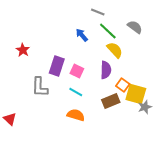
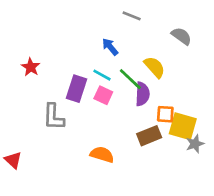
green line: (108, 31) -> (130, 79), moved
orange square: (123, 85) -> (165, 114), turned -32
cyan line: (76, 92) -> (102, 75), moved

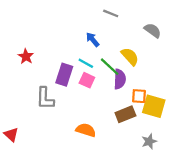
gray star: (195, 144) -> (149, 141), moved

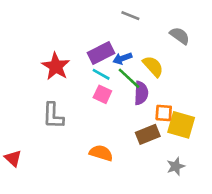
blue arrow: (93, 39) -> (122, 58), moved, turned -70
red star: (26, 56) -> (56, 66), moved, size x1.5
purple rectangle: (64, 75) -> (101, 53), moved, turned 45

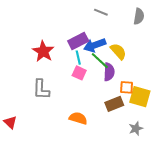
gray semicircle: (180, 36) -> (139, 16), moved, turned 63
blue arrow: (122, 58) -> (95, 45), size x1.5
cyan line: (101, 74) -> (78, 58), turned 48

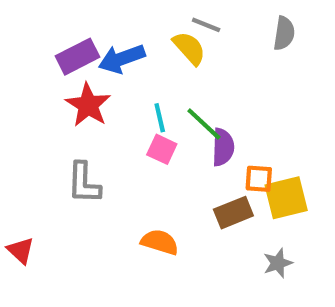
purple rectangle: (78, 41) -> (77, 57), moved
blue arrow: (95, 45) -> (122, 59), moved
yellow semicircle: (118, 51) -> (189, 48), moved
yellow square: (140, 97) -> (286, 198), turned -30

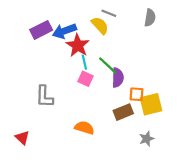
red star: (88, 105) -> (78, 45), moved
red triangle: (21, 250) -> (22, 138), moved

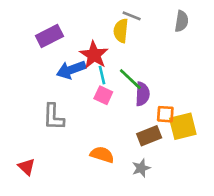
yellow semicircle: (100, 25) -> (121, 31), turned -132
blue arrow: (64, 31) -> (71, 70), moved
gray star: (147, 139) -> (141, 168), moved

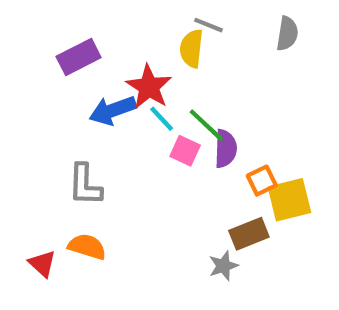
cyan line: (102, 75) -> (162, 119), turned -30
pink square: (103, 95) -> (185, 151), moved
orange square: (165, 114) -> (262, 181), turned -30
brown rectangle: (149, 136) -> (249, 234), moved
orange semicircle: (102, 155) -> (87, 247), moved

